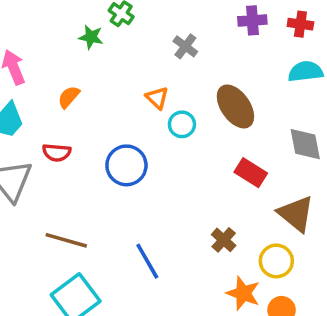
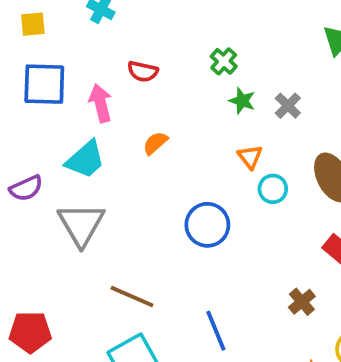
green star: (91, 37) -> (242, 101), moved
red semicircle: (57, 153) -> (143, 71), moved
brown cross: (224, 240) -> (302, 302), moved

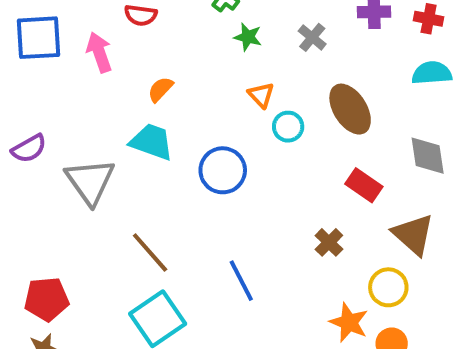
gray cross: (288, 106) -> (312, 37), moved
cyan trapezoid: (85, 160) -> (152, 142), moved, turned -114
brown line: (132, 296) -> (150, 252), turned 30

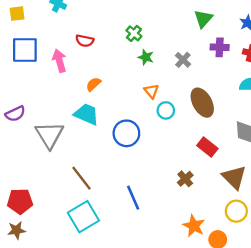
yellow circle: (388, 287) -> (236, 211), moved

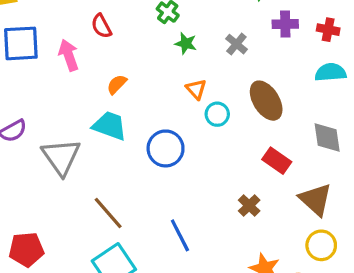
red semicircle: (85, 41) -> (101, 26), turned 54

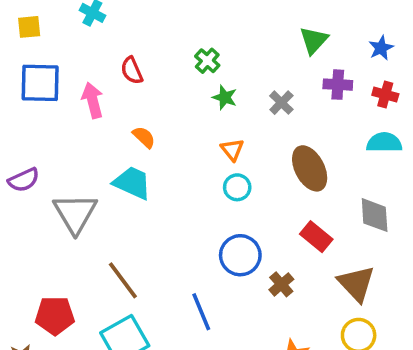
orange semicircle: (117, 84) -> (144, 137), turned 85
cyan circle: (217, 114) -> (237, 187), moved
blue circle: (166, 148) -> (240, 255), moved
red pentagon: (26, 249) -> (55, 316), moved

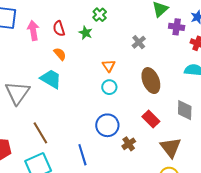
red semicircle: (132, 71) -> (59, 28), moved
purple cross: (338, 85) -> (177, 27), moved
green star: (225, 97) -> (86, 33), moved

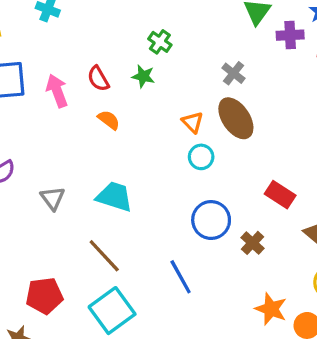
cyan trapezoid: (51, 79) -> (114, 197), moved
brown ellipse: (151, 81) -> (236, 118), moved
gray triangle: (17, 93) -> (53, 198), size x0.6

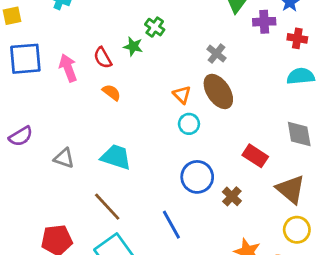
green star: (143, 76) -> (133, 46), moved
gray triangle: (53, 198) -> (64, 158), turned -35

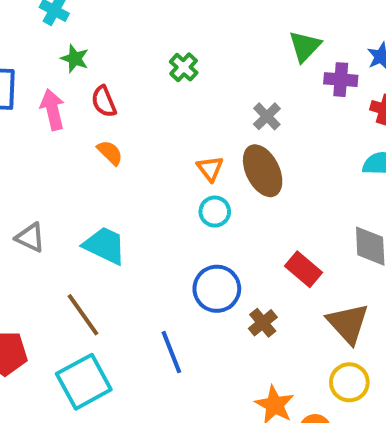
green star: (133, 46) -> (75, 59), moved

